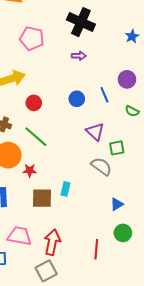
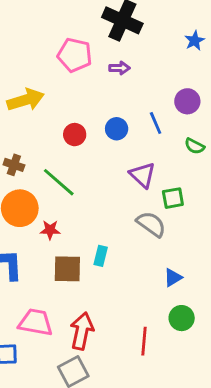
pink pentagon: (32, 38) -> (75, 55), moved
red circle: (34, 103) -> (75, 135), moved

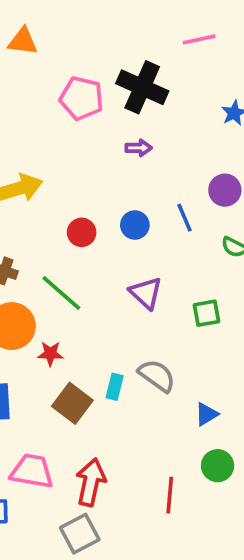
pink pentagon: (75, 55) -> (82, 98), moved
purple triangle: (143, 175) -> (146, 293), moved
gray semicircle: (151, 224) -> (157, 376), moved
brown square: (67, 269) -> (72, 403), turned 36

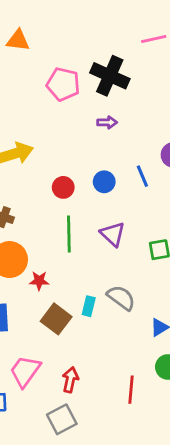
green line: (61, 293) -> (69, 234), moved, turned 48
pink trapezoid: (32, 471) -> (25, 371), turned -64
red arrow: (91, 482) -> (70, 380), size x0.7

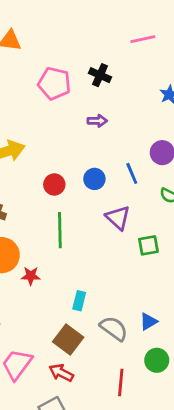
black cross: (110, 76) -> (100, 75), size x0.6
purple triangle: (113, 234) -> (118, 218), moved
gray semicircle: (121, 298) -> (114, 328), moved
brown square: (56, 319) -> (68, 340), moved
red arrow: (70, 380) -> (61, 373), turned -75

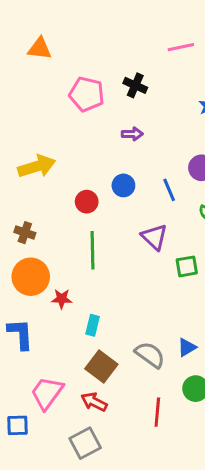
blue circle: (94, 179) -> (123, 185), moved
cyan rectangle: (79, 301) -> (93, 325), moved

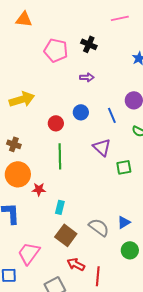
red arrow: (94, 402) -> (76, 264), moved
red line: (157, 412) -> (98, 276), moved

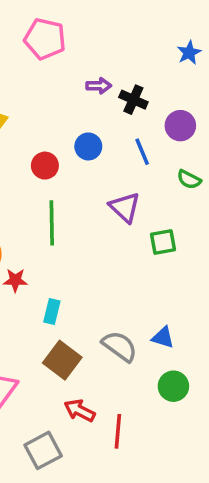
black cross: (89, 44) -> (133, 100), moved
blue triangle: (124, 222) -> (163, 338), turned 48

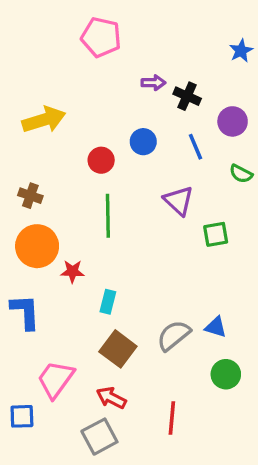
gray semicircle: (120, 346) -> (174, 335), turned -75
red arrow: (80, 410) -> (111, 398), moved

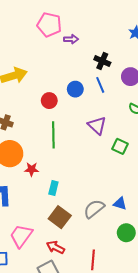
purple arrow: (153, 83) -> (71, 39), moved
blue line: (195, 147) -> (100, 85), moved
green square: (216, 234) -> (120, 146), turned 35

